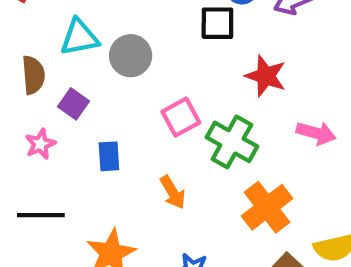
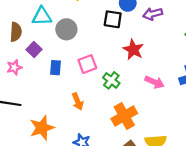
green cross: (232, 142) -> (111, 80), size x0.7
blue rectangle: (109, 156) -> (55, 68), moved

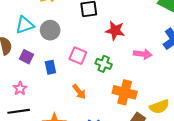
pink square: (87, 64) -> (78, 56), turned -30
pink star: (14, 67) -> (20, 88), moved
orange cross: (124, 116) -> (125, 92), turned -30

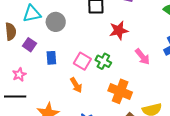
red star: (115, 31) -> (119, 30), turned -30
pink arrow: (143, 54) -> (142, 57), turned 36
pink square: (78, 56) -> (82, 61), moved

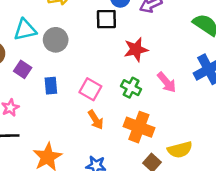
green cross: (103, 61) -> (131, 88), moved
orange arrow: (76, 85) -> (96, 120), moved

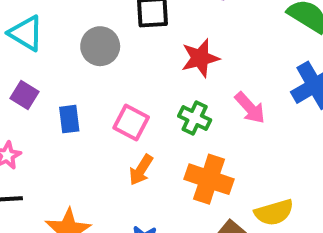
cyan triangle: (25, 30) -> (26, 33), turned 45
gray circle: (56, 40) -> (100, 46), moved
orange arrow: (96, 120) -> (141, 170), turned 66

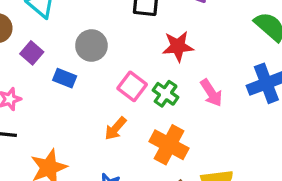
gray circle: (100, 46) -> (91, 46), moved
blue rectangle: (69, 119) -> (65, 78), turned -70
pink square: (131, 123) -> (132, 86), moved

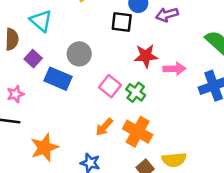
blue rectangle: (65, 78) -> (58, 79), size x1.5
pink arrow: (211, 93) -> (174, 69), moved, turned -60
orange arrow: (116, 128) -> (104, 127), moved

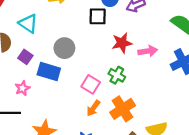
pink square: (110, 86) -> (91, 84), moved
pink star: (15, 94) -> (22, 88), moved
orange cross: (138, 132) -> (123, 109), turned 35

